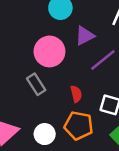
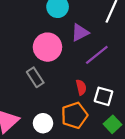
red semicircle: (76, 94) -> (81, 87), moved
orange pentagon: (79, 126) -> (74, 115), turned -30

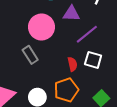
purple triangle: (80, 32) -> (71, 14), turned 30
white square: (103, 96) -> (93, 60), moved

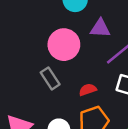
red semicircle: (72, 64) -> (88, 90), moved, turned -96

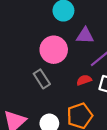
red semicircle: (88, 90) -> (84, 80), moved

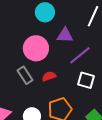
red semicircle: (84, 80) -> (49, 76), moved

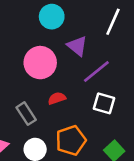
purple triangle: (65, 35) -> (77, 46), turned 36
gray rectangle: (25, 75) -> (26, 114), moved

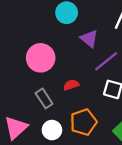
pink circle: (40, 63) -> (41, 58), moved

